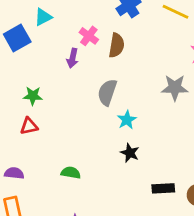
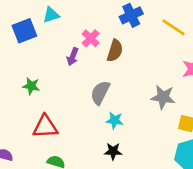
cyan star: (127, 120) -> (115, 120), turned 30
red triangle: (29, 126) -> (45, 127), moved, size x1.5
black star: (130, 153) -> (113, 151), turned -30

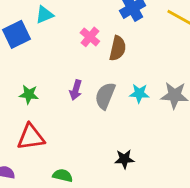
purple arrow: (73, 57) -> (76, 90), moved
cyan star: (115, 120) -> (139, 93), moved
red triangle: (45, 127) -> (31, 137), moved

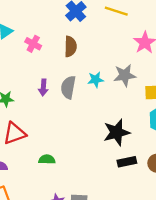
pink cross: (90, 37) -> (33, 44), moved
black star: (124, 159) -> (117, 132), moved, size x1.6

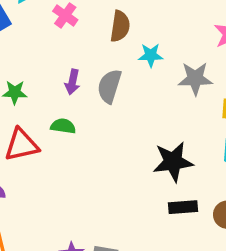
cyan star: (96, 80) -> (151, 55), moved
green semicircle: (47, 159) -> (63, 126), moved

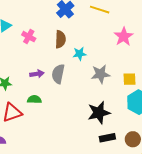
gray star: (195, 79) -> (101, 74), moved
purple arrow: (72, 82) -> (37, 74), turned -104

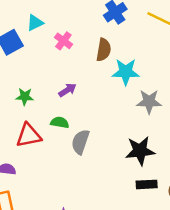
cyan star: (80, 54) -> (126, 72), size x1.5
purple arrow: (37, 74) -> (67, 90), turned -32
gray semicircle: (58, 74) -> (80, 142), moved

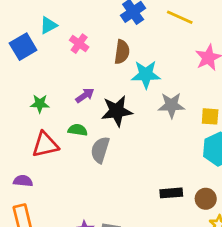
black star: (140, 151) -> (117, 111), moved

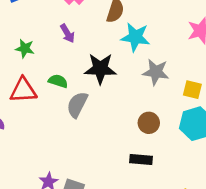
purple arrow: (85, 95) -> (67, 33), moved, turned 84
brown circle: (206, 199) -> (149, 123), moved

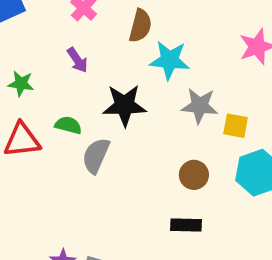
yellow square: (192, 90) -> (236, 126), moved

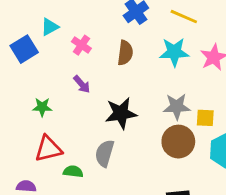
cyan star: (170, 60) -> (174, 52), moved
green semicircle: (68, 125) -> (73, 172), moved
brown circle: (194, 175) -> (178, 142), moved, size x1.5

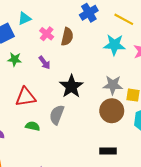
brown semicircle: (125, 53) -> (67, 37), moved
green star: (42, 107) -> (15, 59), moved
black star: (121, 113) -> (71, 86), turned -30
red triangle: (48, 149) -> (25, 97), moved

